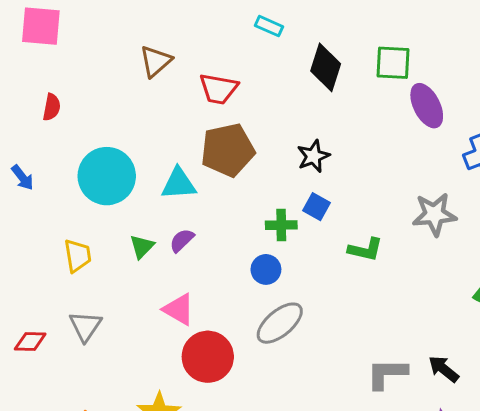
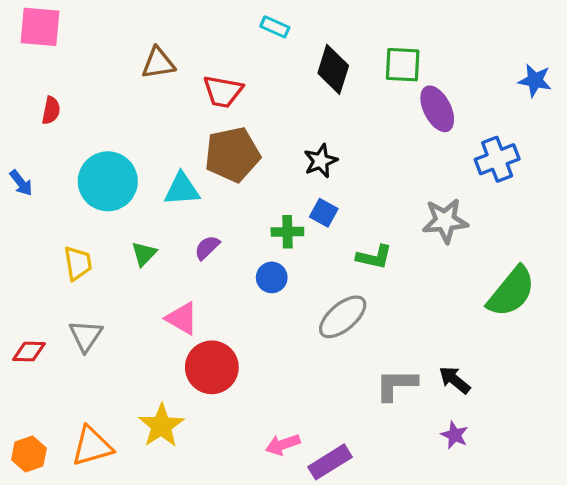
brown triangle: (156, 61) -> (158, 63), turned 32
purple semicircle: (182, 240) -> (207, 248), moved
gray ellipse: (280, 323) -> (343, 317), moved

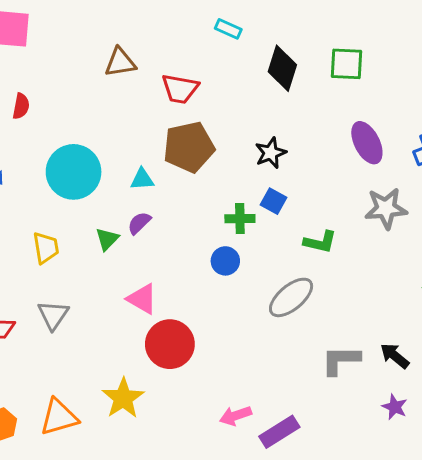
purple ellipse: (437, 109) -> (367, 143), moved
cyan triangle: (182, 189) -> (142, 179), size x0.7
purple semicircle: (207, 248) -> (139, 223), moved

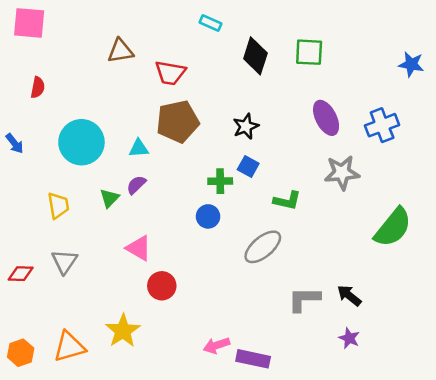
red circle: (170, 344) -> (162, 286), size x0.7
purple rectangle: (279, 432) -> (253, 359), turned 44

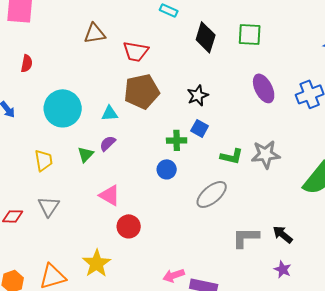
gray star: (342, 173) -> (266, 154), moved

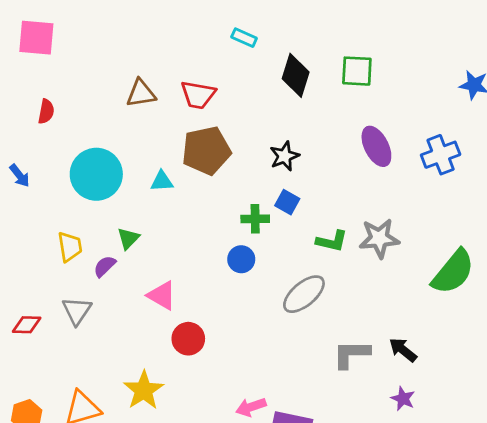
brown triangle: (95, 33) -> (141, 93), moved
purple semicircle: (108, 143) -> (105, 266), moved

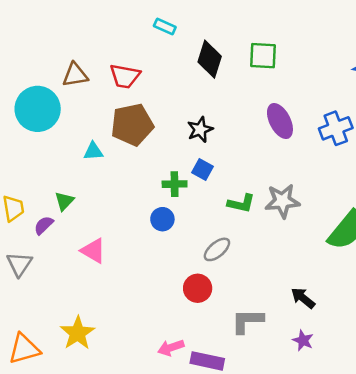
cyan circle: (96, 174) -> (38, 109), moved
gray ellipse: (304, 294) -> (217, 249), size x0.7
red circle: (188, 339) -> (198, 288), moved
gray L-shape: (351, 354) -> (247, 321), moved

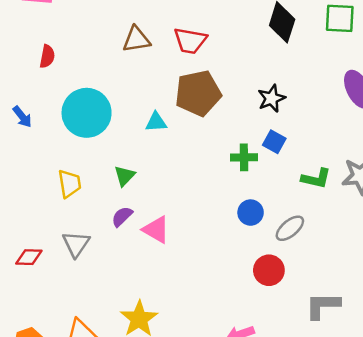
cyan circle: (38, 109) -> (87, 113), moved
blue circle: (162, 219) -> (251, 213), moved
purple semicircle: (44, 225) -> (122, 216), moved

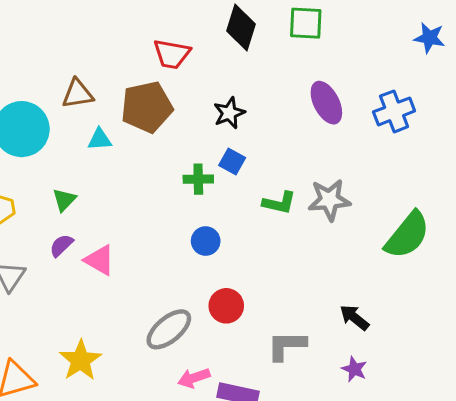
brown triangle: (136, 39) -> (78, 94), moved
red trapezoid: (190, 41) -> (172, 54), moved
gray ellipse: (290, 228) -> (169, 329), moved, size x1.4

